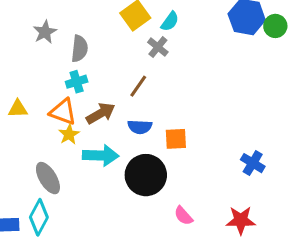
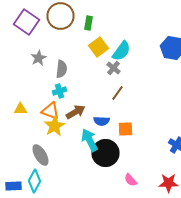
cyan semicircle: (170, 21) -> (122, 51), size x1.5
brown line: (138, 86) -> (118, 93), moved
yellow star: (69, 134) -> (54, 126), size x1.5
cyan arrow: (101, 155) -> (90, 140), moved, turned -120

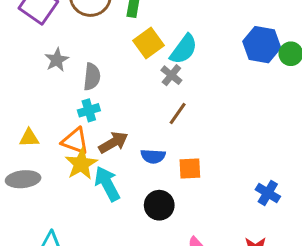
cyan arrow: (90, 140) -> (107, 184), moved
black circle: (106, 153) -> (159, 205), size x0.7
gray ellipse: (40, 155) -> (23, 179), moved, turned -65

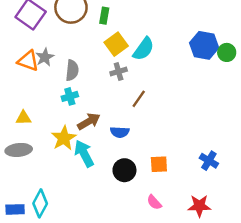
gray cross: (171, 75) -> (119, 72), moved, turned 35
orange triangle: (75, 141) -> (28, 61), moved
orange square: (190, 168) -> (159, 164), moved

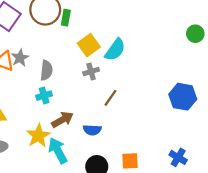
green rectangle: (104, 16) -> (66, 18), moved
blue hexagon: (204, 45) -> (183, 97), moved
green circle: (227, 52) -> (195, 34), moved

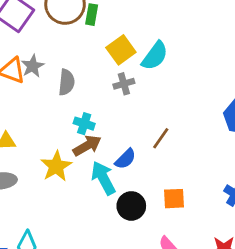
cyan cross: (44, 96) -> (84, 124), moved, turned 35
brown line: (111, 98) -> (161, 138), moved
blue semicircle: (92, 130) -> (125, 159), turned -48
cyan arrow: (58, 151) -> (103, 178), moved

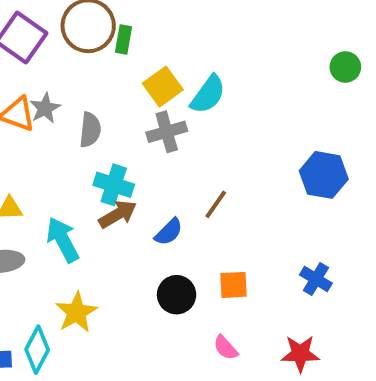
gray cross: (124, 84) -> (167, 132), size x1.4
cyan cross: (84, 124) -> (114, 185), size x1.4
yellow star: (56, 166) -> (76, 312), moved
cyan arrow: (103, 178) -> (63, 240), moved

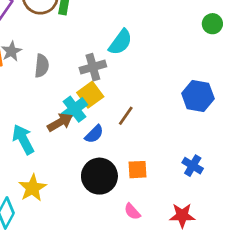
yellow square: (163, 87) -> (90, 95), moved
cyan cross: (114, 185) -> (74, 109), moved, turned 35
black circle: (177, 295) -> (99, 176), size x1.4

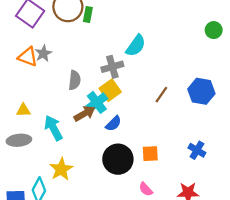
gray semicircle: (42, 66) -> (75, 80), moved
brown line: (126, 116) -> (161, 95), moved

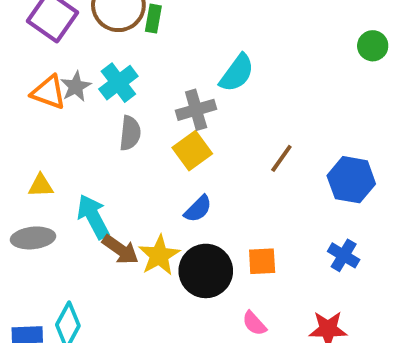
blue hexagon: (201, 91) -> (351, 180), moved
cyan cross: (97, 102) -> (118, 83), moved
brown arrow: (85, 114) -> (120, 250), moved, turned 65
yellow star: (61, 169) -> (159, 255), moved

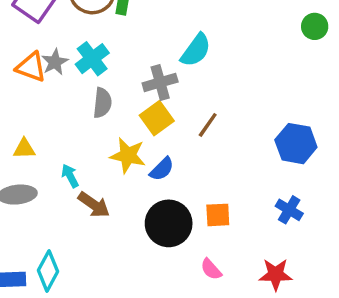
brown line: (281, 158) -> (208, 125), moved
cyan arrow: (93, 217) -> (70, 176), size x0.6
yellow star: (159, 255) -> (128, 155), moved, turned -30

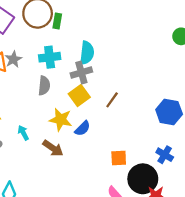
cyan semicircle: (196, 50) -> (87, 53), moved, turned -30
cyan cross: (92, 59) -> (50, 57), moved, turned 30
brown arrow: (94, 205) -> (53, 148), moved
black circle: (169, 223) -> (143, 179), moved

